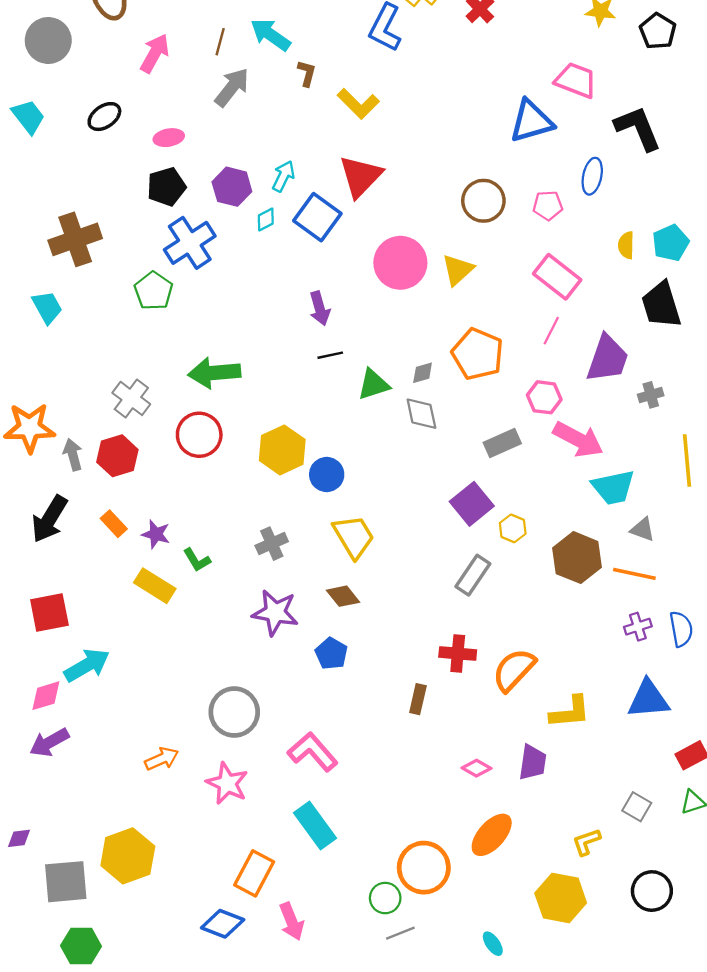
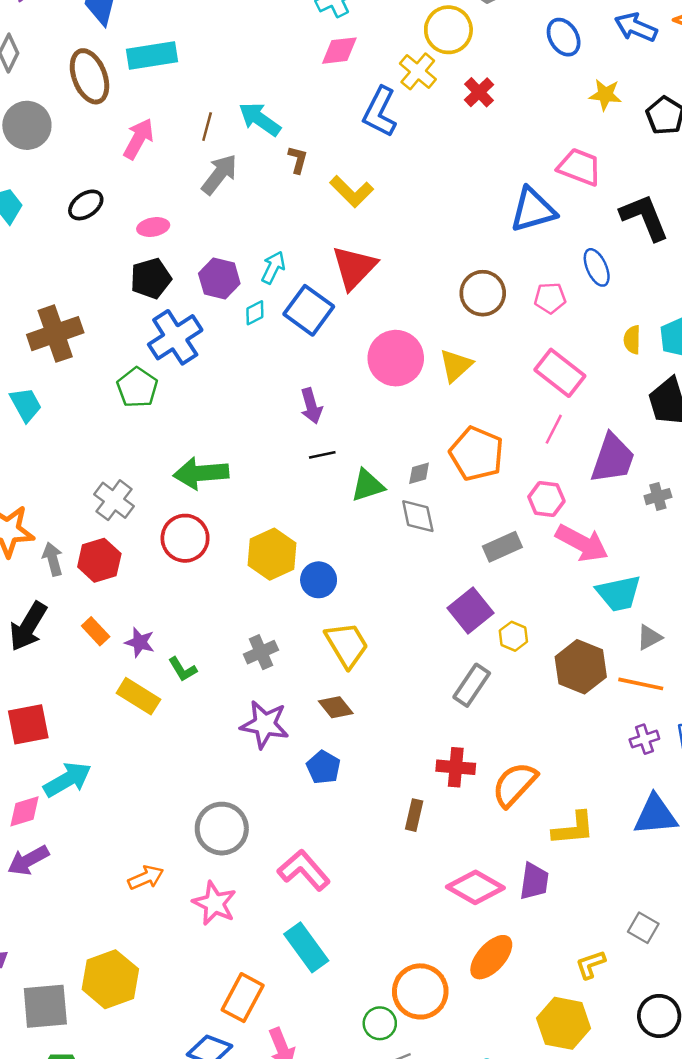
blue ellipse: (592, 176) -> (597, 267), turned -36
gray triangle: (643, 530) -> (649, 637), turned -48
pink diamond: (476, 768) -> (475, 887), size x1.8

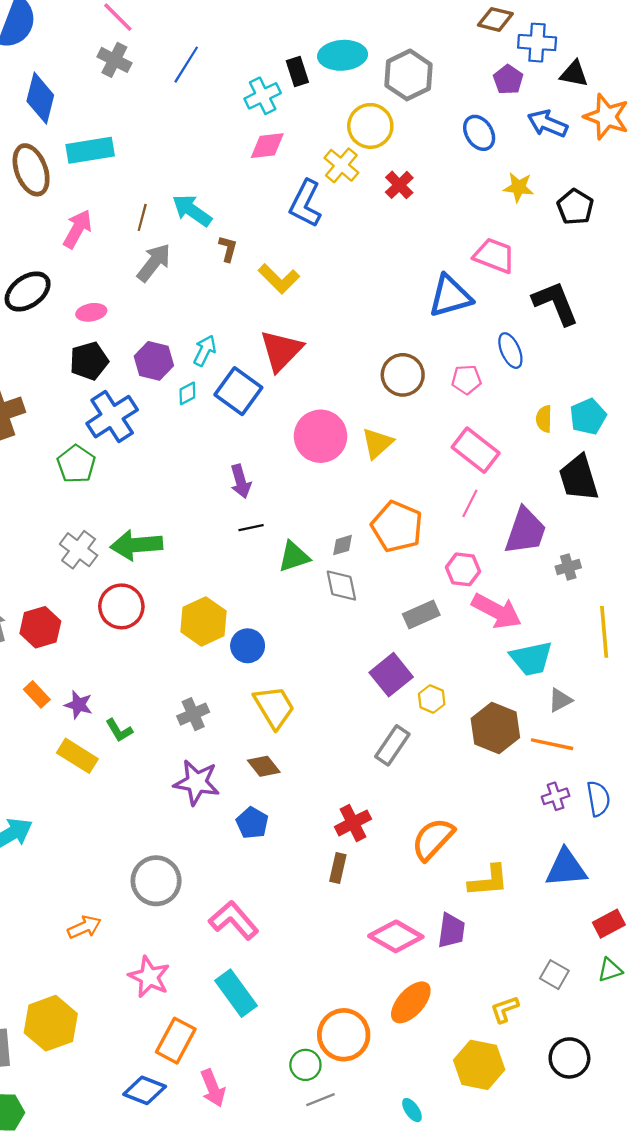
black ellipse: (86, 205) -> (28, 291), size x1.4
gray cross: (114, 500) -> (79, 550), moved
red cross: (456, 767) -> (353, 823), moved, turned -32
pink star: (214, 903) -> (149, 977), moved

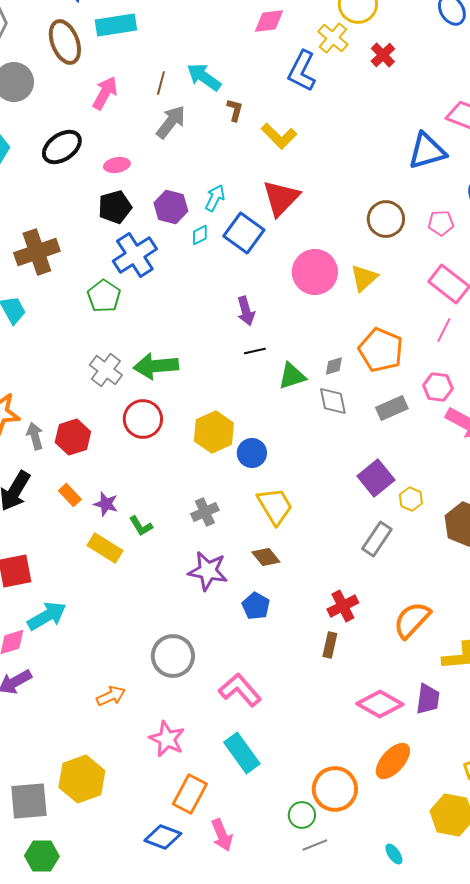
gray rectangle: (421, 615) -> (392, 408), moved

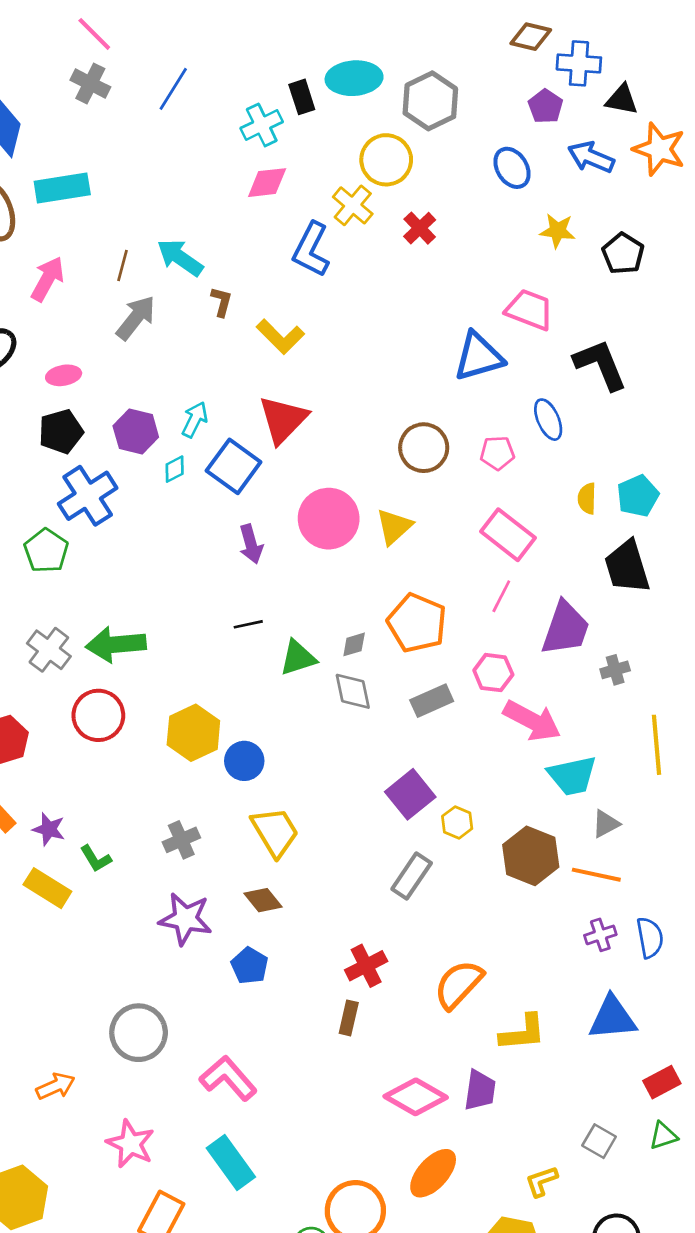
purple arrow: (246, 311) -> (251, 544), moved

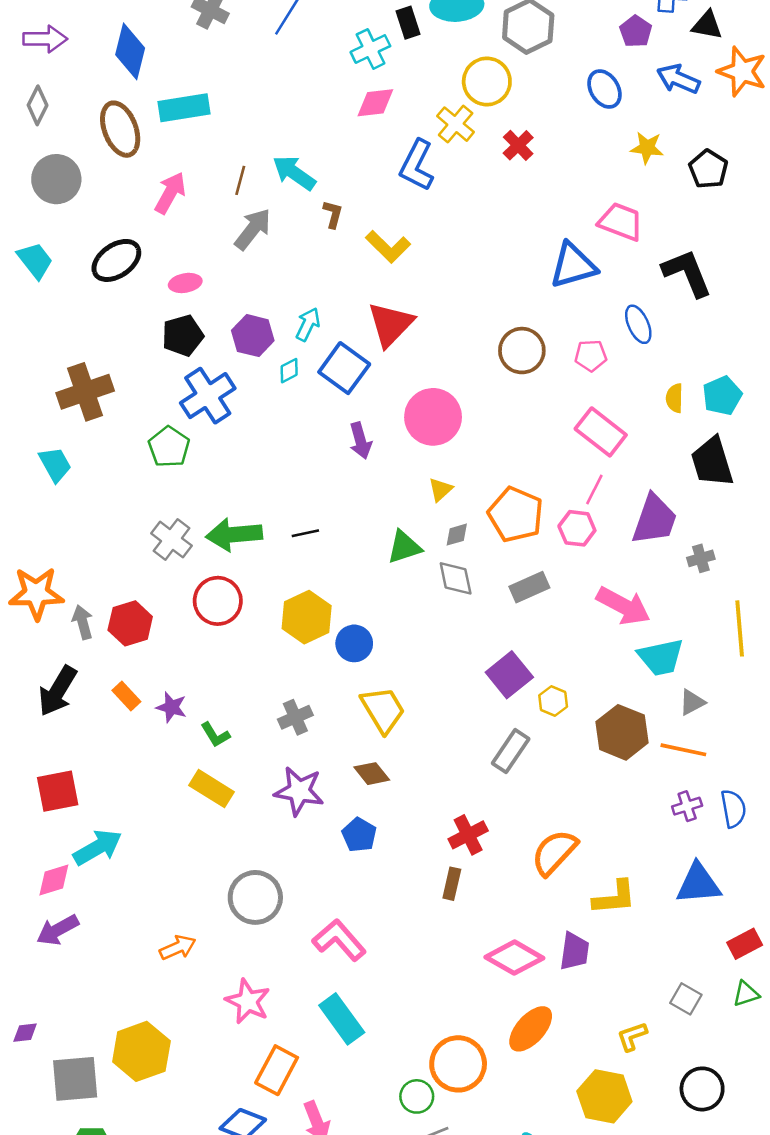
yellow triangle: (394, 527) -> (441, 489), moved, size x0.7
black line: (248, 624) -> (305, 533), moved
pink hexagon: (493, 673) -> (577, 528), moved
yellow rectangle: (47, 888) -> (212, 789), moved

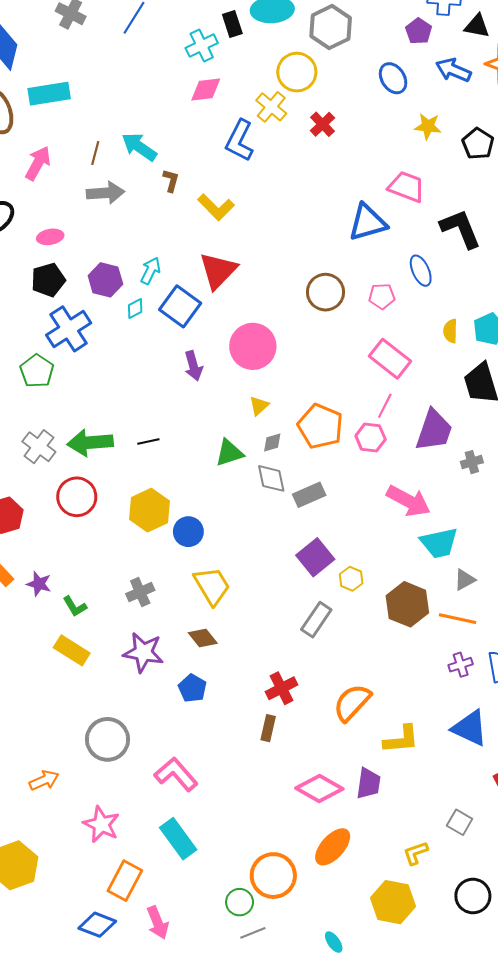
gray arrow: (253, 229) -> (105, 193), turned 48
gray rectangle: (529, 587) -> (309, 495), moved
blue triangle: (698, 884) -> (470, 728), turned 30

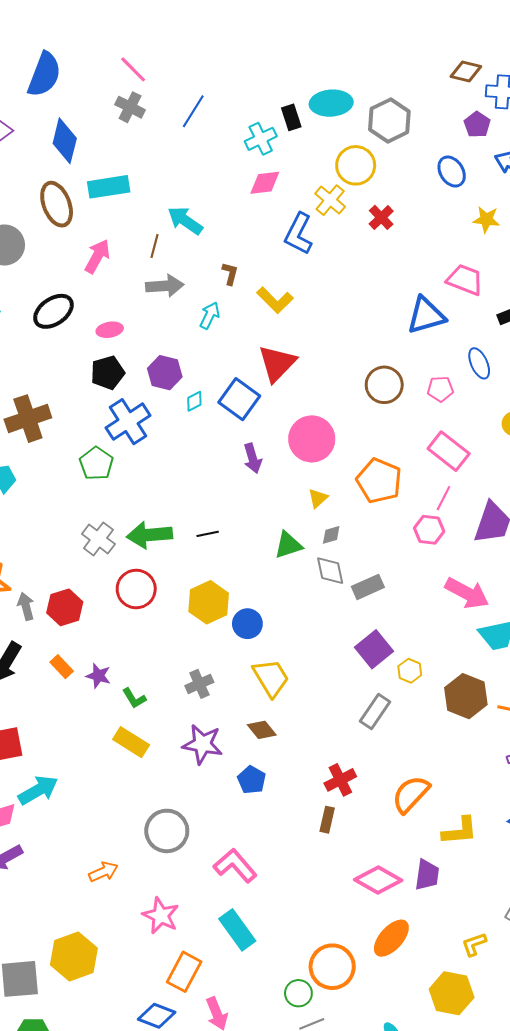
cyan arrow: (139, 147) -> (185, 220), moved
cyan arrow: (150, 271) -> (210, 315), moved
orange pentagon: (320, 426) -> (379, 481), moved

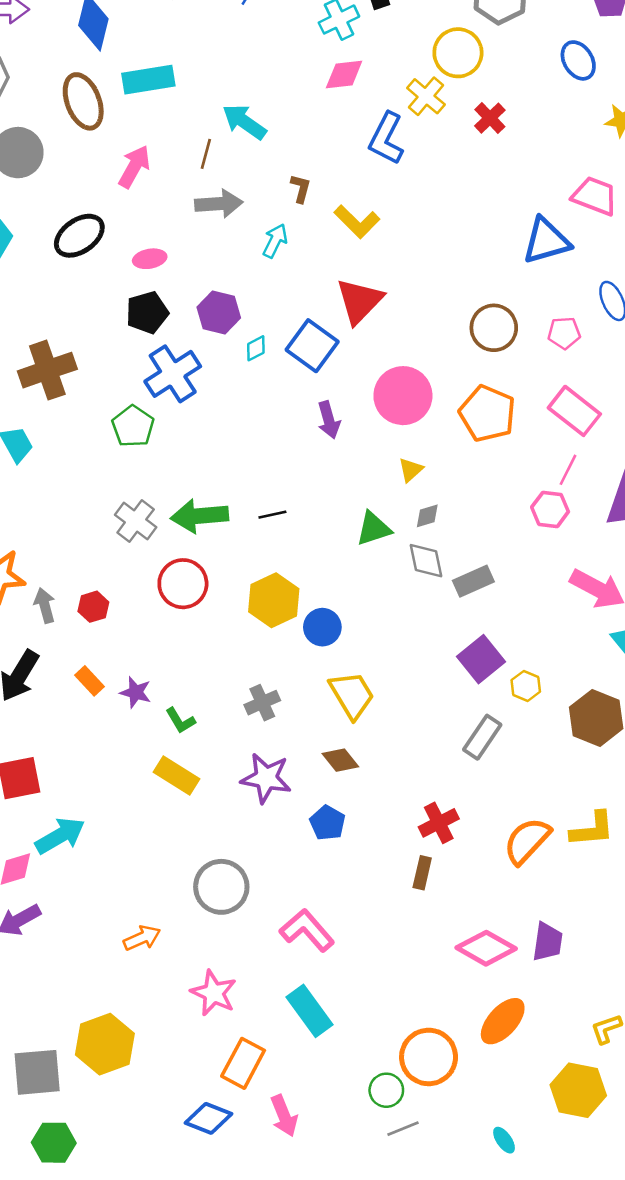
orange pentagon: (379, 481) -> (487, 414), moved
red hexagon: (65, 607) -> (93, 607), size x0.7
yellow L-shape: (460, 831) -> (592, 829), moved

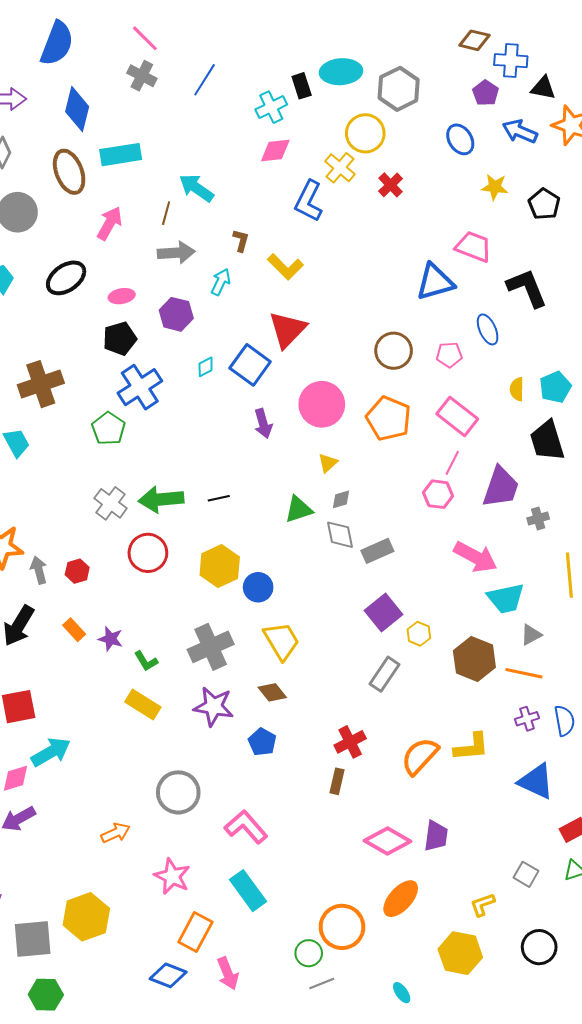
purple hexagon: (219, 312) -> (176, 314), moved
gray cross: (262, 703) -> (211, 647), size x1.6

